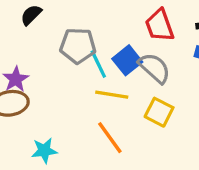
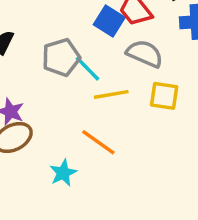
blue square: (127, 60) -> (109, 21), moved
orange line: (110, 138) -> (98, 142), moved

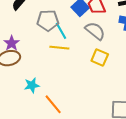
yellow line: (111, 94) -> (59, 48), moved
orange line: (98, 142) -> (53, 104), moved

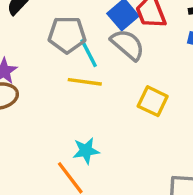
gray semicircle: (95, 31) -> (128, 45), moved
cyan star: (32, 85) -> (86, 151), moved

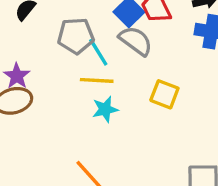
cyan star: (86, 151) -> (105, 109), moved

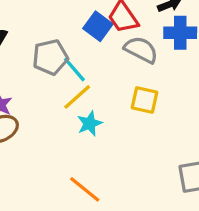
gray semicircle: (136, 41) -> (141, 50), moved
yellow line: (97, 80) -> (77, 97), turned -36

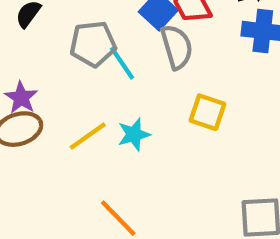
gray semicircle: (141, 50) -> (177, 47), moved, turned 40
yellow line: (77, 97) -> (88, 136), moved

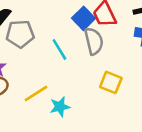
gray pentagon: (93, 44) -> (20, 34), moved
cyan star: (134, 134) -> (60, 107), moved

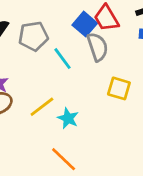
gray pentagon: (20, 34) -> (33, 36), moved
cyan star: (60, 107) -> (68, 118), turned -30

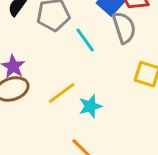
cyan star: (68, 118) -> (90, 106), turned 30

